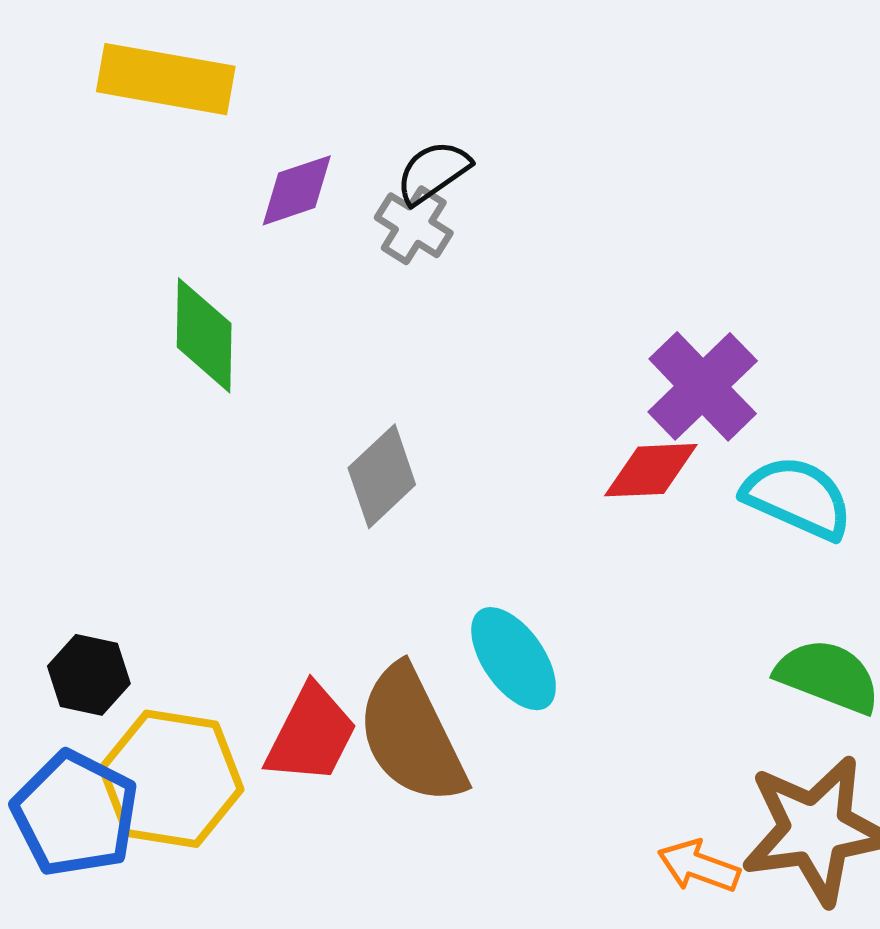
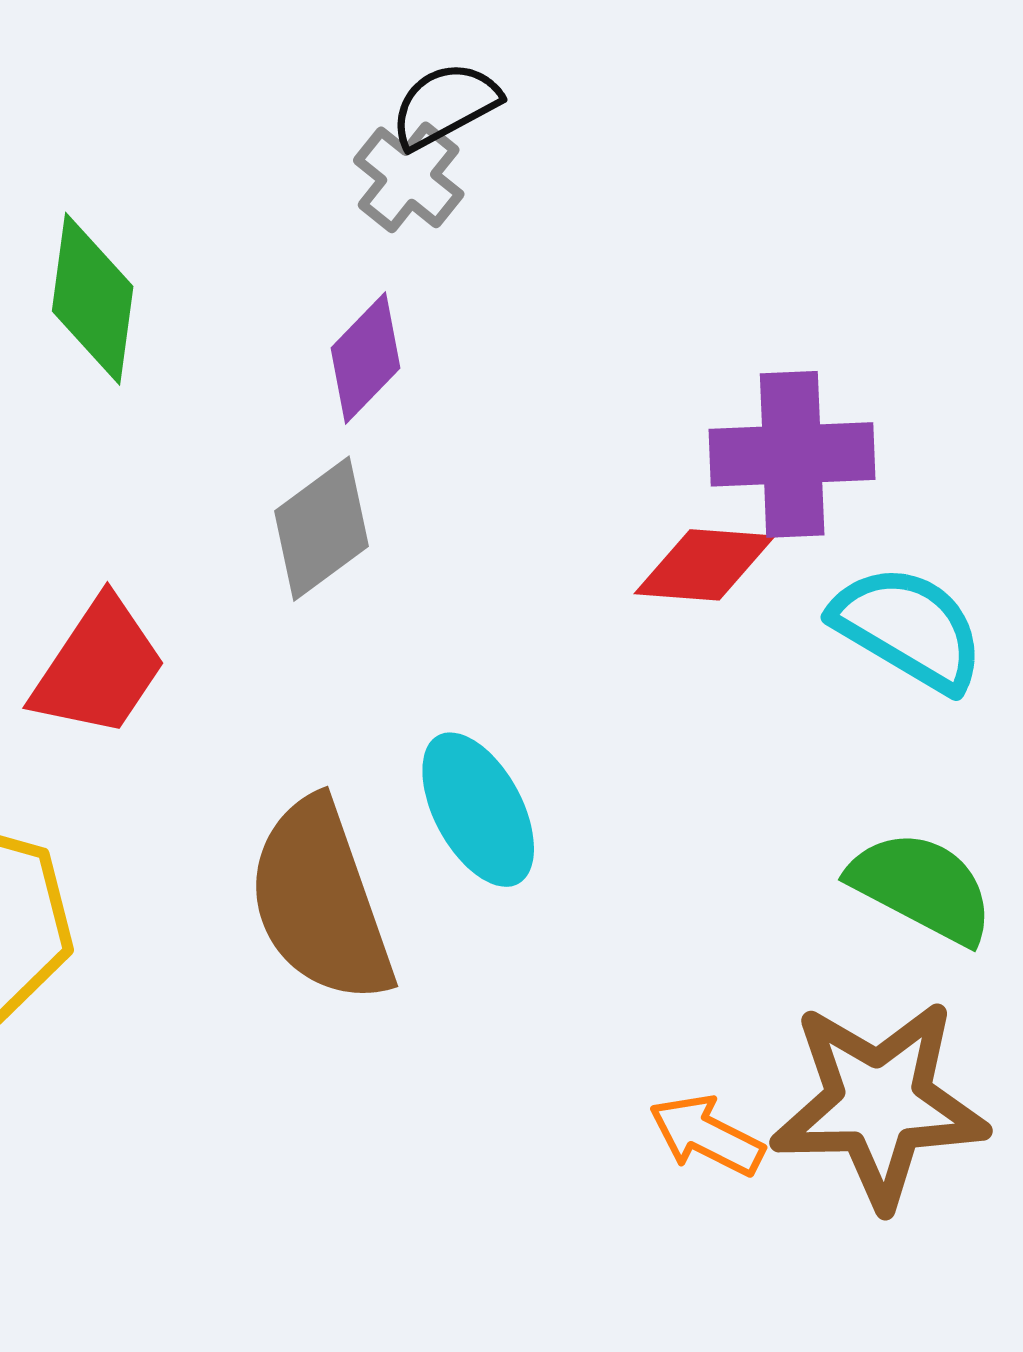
purple diamond: (297, 190) -> (365, 358), moved, turned -34
purple cross: (703, 386) -> (792, 454), turned 35
red trapezoid: (311, 734) -> (99, 668), moved

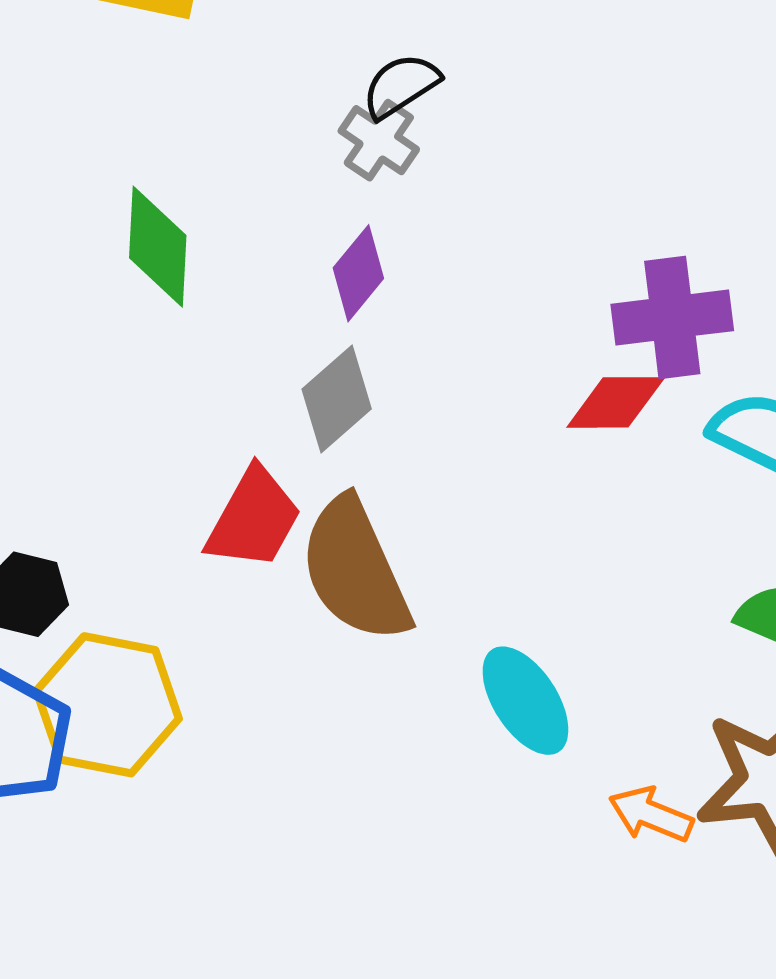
red trapezoid: (99, 668) -> (254, 519), moved
cyan ellipse: (478, 810) -> (525, 701), moved
brown semicircle: (320, 901) -> (355, 570), moved

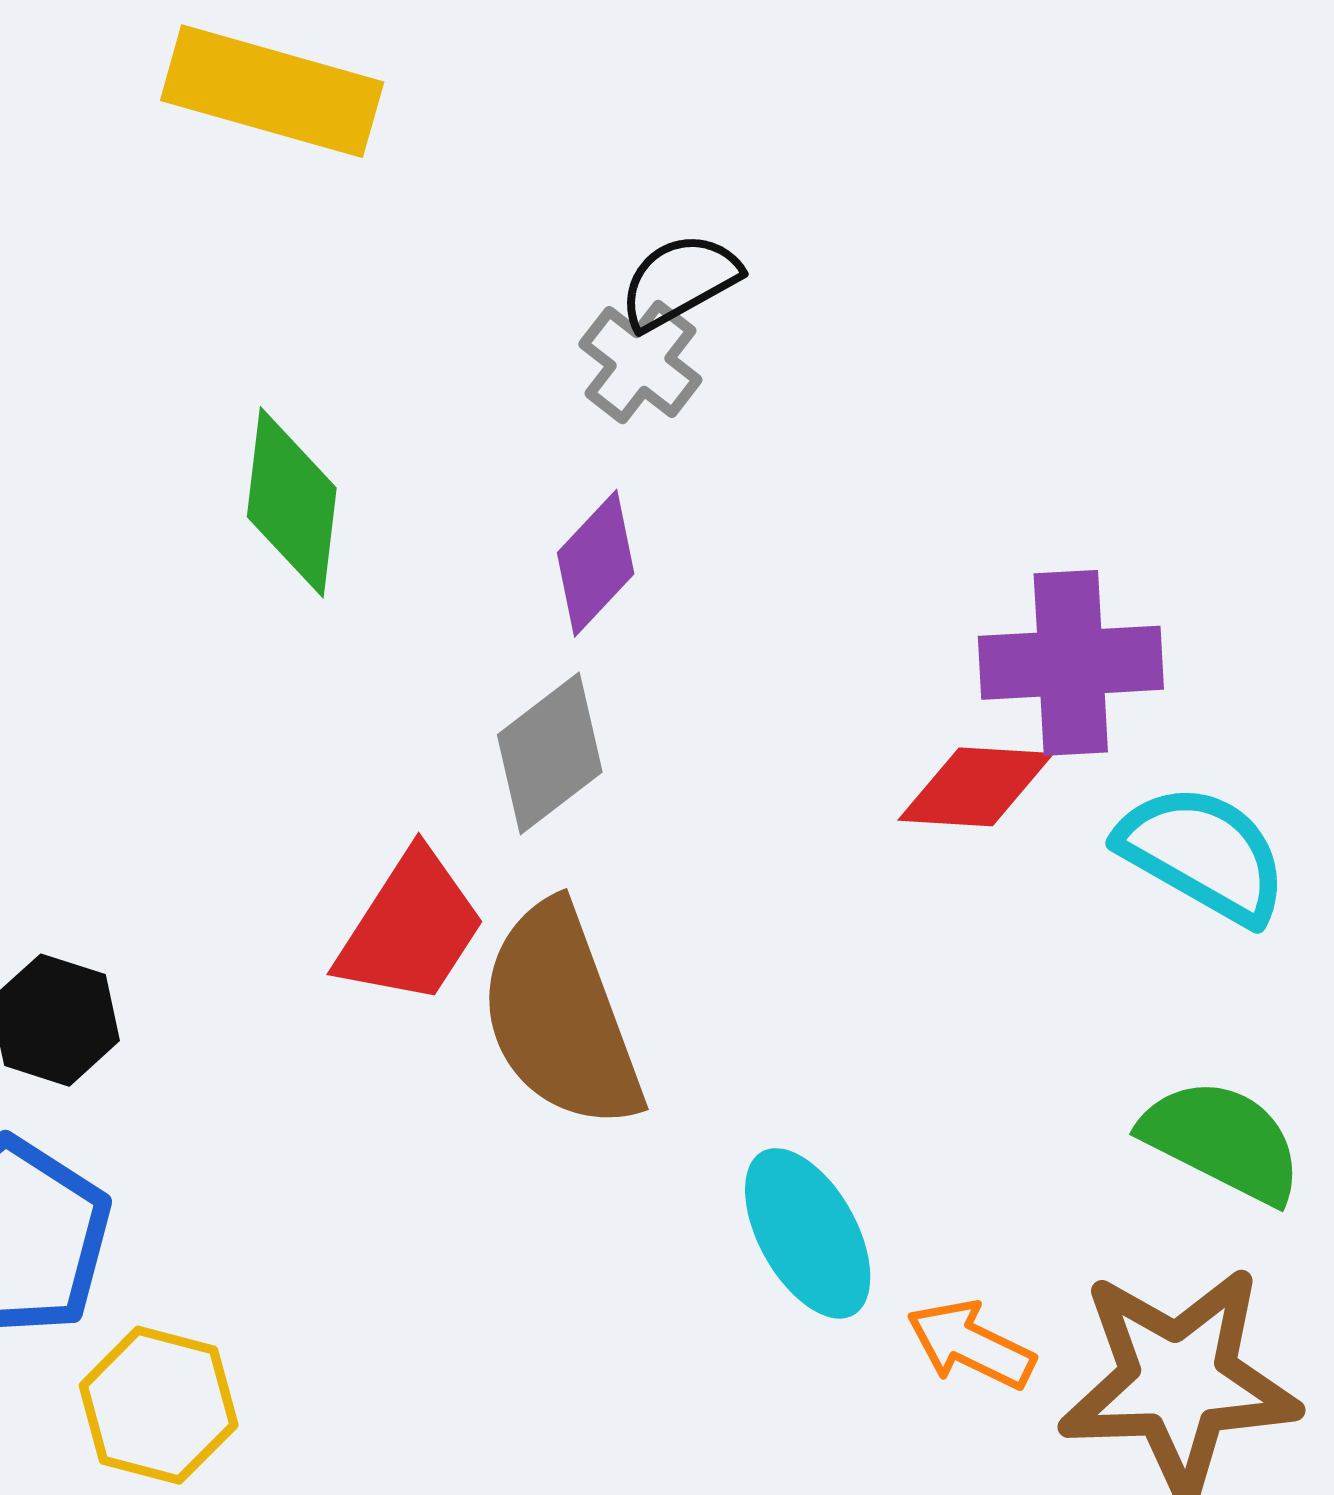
yellow hexagon: (108, 705) -> (159, 1405), moved, size x0.7
orange arrow: (651, 815) -> (971, 1345), moved

